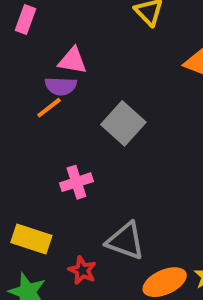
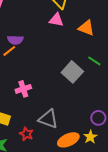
pink triangle: (73, 61) -> (56, 20), moved
gray square: (123, 123) -> (72, 72), moved

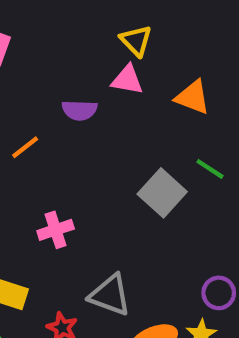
purple semicircle: (15, 40) -> (80, 110), moved

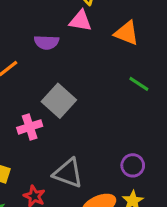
gray square: (162, 193) -> (59, 101), moved
purple circle: (219, 293) -> (133, 165), moved

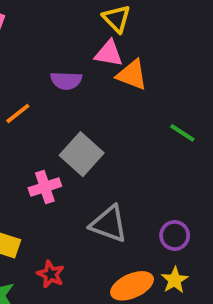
orange triangle: (127, 33) -> (132, 75), moved
gray triangle: (68, 173) -> (109, 224), moved

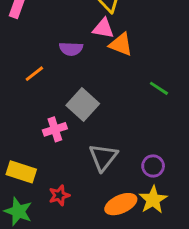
gray triangle: (109, 224) -> (103, 157), turned 48
red star: (51, 274) -> (59, 195), turned 30
yellow star: (175, 280) -> (153, 200), size x1.4

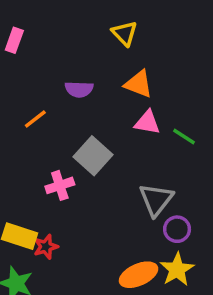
pink triangle: (103, 28) -> (147, 122), moved
gray triangle: (103, 157) -> (156, 199), moved
red star: (59, 195) -> (46, 247), moved

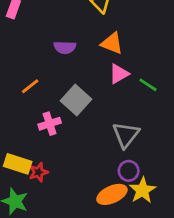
orange line: (35, 119) -> (30, 86), moved
pink triangle: (147, 122) -> (119, 74), turned -40
purple circle: (177, 229) -> (129, 171), moved

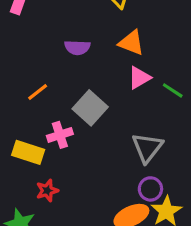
yellow rectangle: (18, 164) -> (28, 152), moved

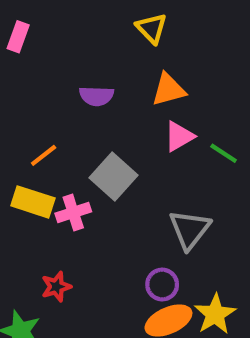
orange triangle: (131, 43) -> (168, 90), turned -36
yellow rectangle: (28, 152) -> (33, 202), moved
purple circle: (150, 189) -> (162, 285), moved

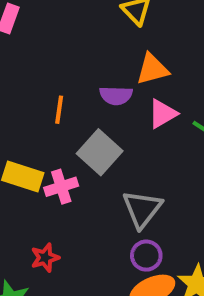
purple semicircle: (96, 96) -> (116, 96), moved
orange line: (44, 155) -> (59, 110), moved, turned -44
gray triangle: (190, 229) -> (142, 209), moved

